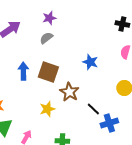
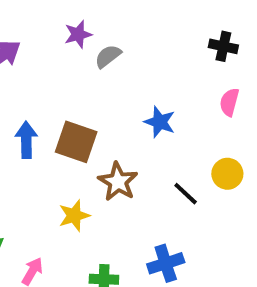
gray semicircle: (46, 38) -> (108, 56), moved
black line: (93, 109) -> (186, 194), moved
blue cross: (109, 123) -> (166, 263), moved

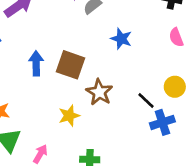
pink semicircle: (229, 102) -> (176, 37), turned -36
blue star: (160, 122) -> (121, 39), moved
blue cross: (166, 263) -> (162, 122), moved

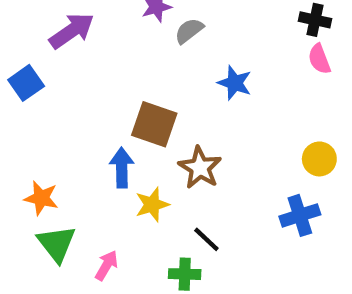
pink semicircle: (176, 37) -> (319, 59), moved
blue arrow: (36, 63) -> (122, 168), moved
black line: (146, 100) -> (206, 239), moved

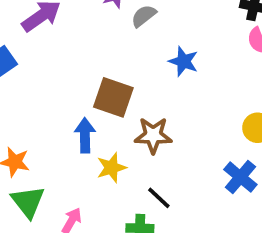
brown star: (200, 168) -> (153, 135), turned -30
blue cross: (300, 215) -> (240, 177), turned -32

